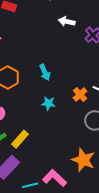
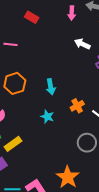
orange cross: (80, 95) -> (77, 106), moved

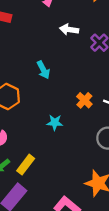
cyan arrow: (51, 87) -> (43, 70), moved

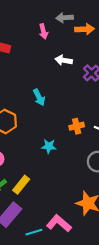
orange cross: (84, 100) -> (77, 126), turned 32

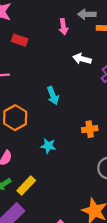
cyan star: (49, 146) -> (48, 146), moved

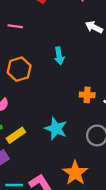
cyan star: (48, 146) -> (56, 129), moved, size x1.5

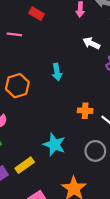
pink line: (15, 26) -> (14, 34), moved
yellow rectangle: (16, 135) -> (25, 165), moved

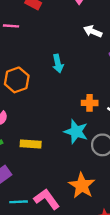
cyan star: (54, 144) -> (76, 132), moved
yellow rectangle: (25, 165) -> (31, 144), moved, turned 42

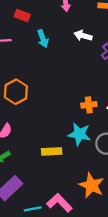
cyan arrow: (58, 64) -> (43, 39), moved
yellow rectangle: (31, 144) -> (52, 151), moved

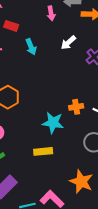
white arrow: (83, 36) -> (68, 43), turned -56
cyan star: (79, 134) -> (53, 123), moved

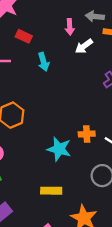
white arrow: (68, 43) -> (84, 46), moved
yellow rectangle: (43, 151) -> (51, 191), moved

